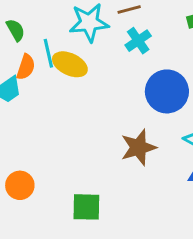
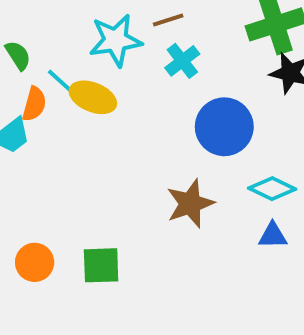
cyan line: (48, 53) -> (63, 84), turned -32
green square: (86, 207) -> (101, 265), moved

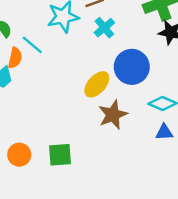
yellow ellipse: (93, 97) -> (97, 84), moved, turned -68

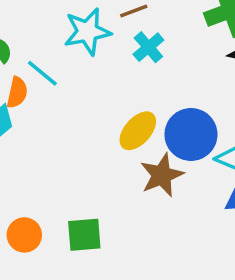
blue circle: (132, 67) -> (191, 134), moved

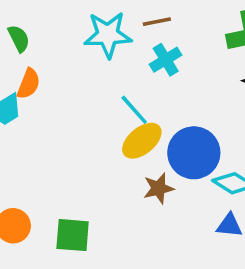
cyan line: (42, 73) -> (134, 110), moved
brown star: (162, 175) -> (159, 188), size x0.7

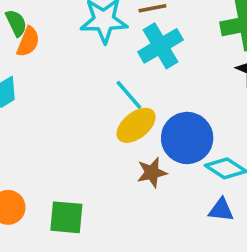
cyan cross: (166, 60) -> (161, 46), size x1.4
orange semicircle: (29, 84) -> (28, 42), moved

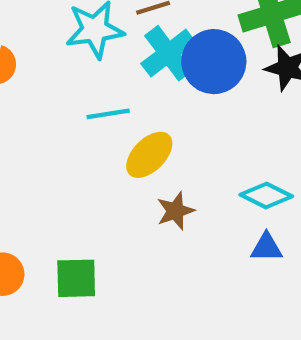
cyan line: (129, 95) -> (108, 114), moved, turned -52
blue circle: (187, 138) -> (214, 62), moved

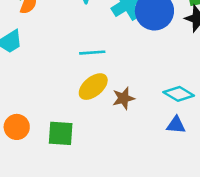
cyan line: (108, 114) -> (92, 53), moved
yellow ellipse: (149, 155) -> (93, 87), moved

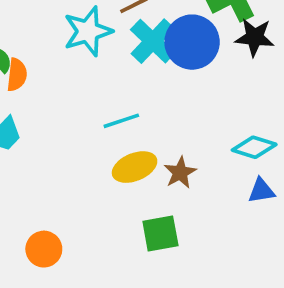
yellow ellipse: (93, 87) -> (135, 167), turned 32
green square: (61, 133) -> (160, 233), moved

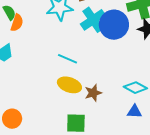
cyan line: (121, 121) -> (68, 59), turned 30
yellow ellipse: (135, 167) -> (69, 85), turned 30

